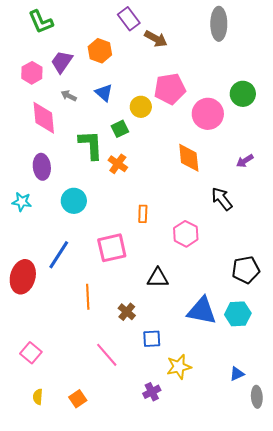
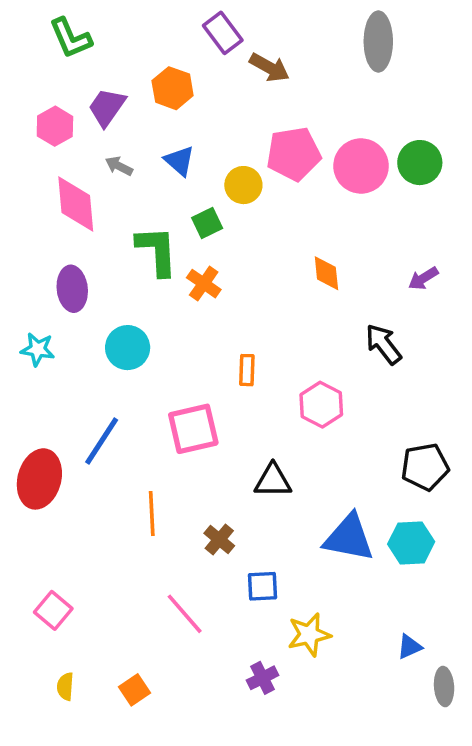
pink circle: (208, 114) -> (361, 166), moved
orange diamond: (189, 158) -> (326, 273), size x0.7

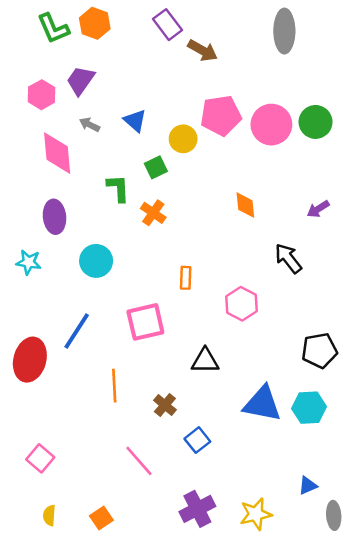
orange hexagon: (173, 88) -> (95, 23), moved
green L-shape: (157, 251) -> (118, 188), size x0.7
blue square: (262, 586) -> (197, 440), turned -35
yellow star: (309, 635) -> (256, 514), moved
purple cross: (262, 678) -> (197, 509), size x1.5

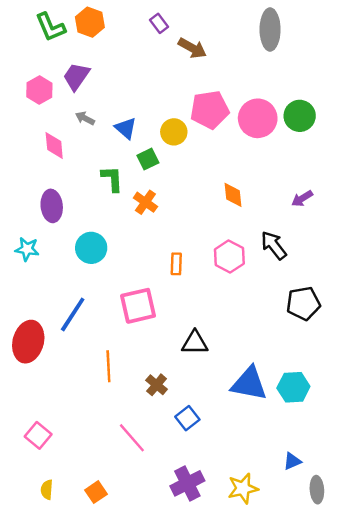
purple rectangle: (168, 25) -> (159, 23), size x0.7
blue triangle: (135, 121) -> (126, 128), moved
pink diamond: (57, 153) -> (54, 145), size x0.7
pink hexagon: (242, 304) -> (229, 256), moved
black pentagon: (319, 350) -> (303, 303), moved

